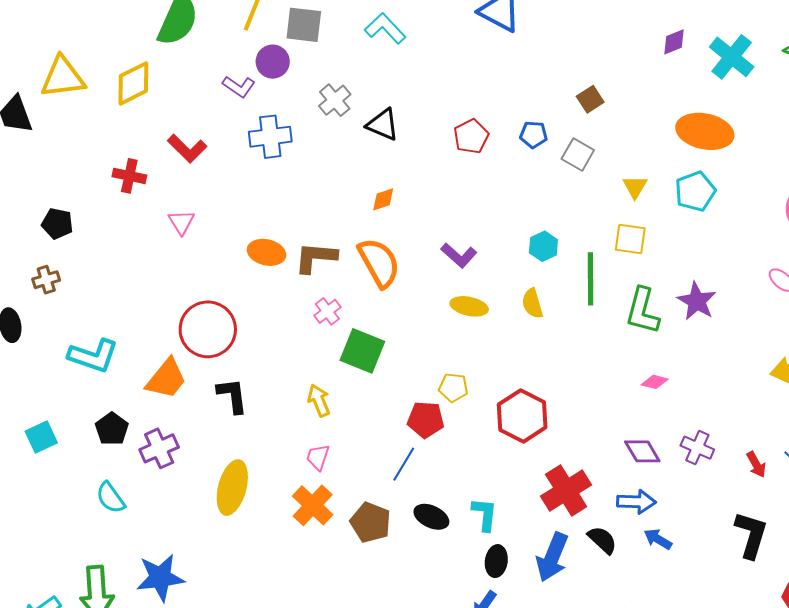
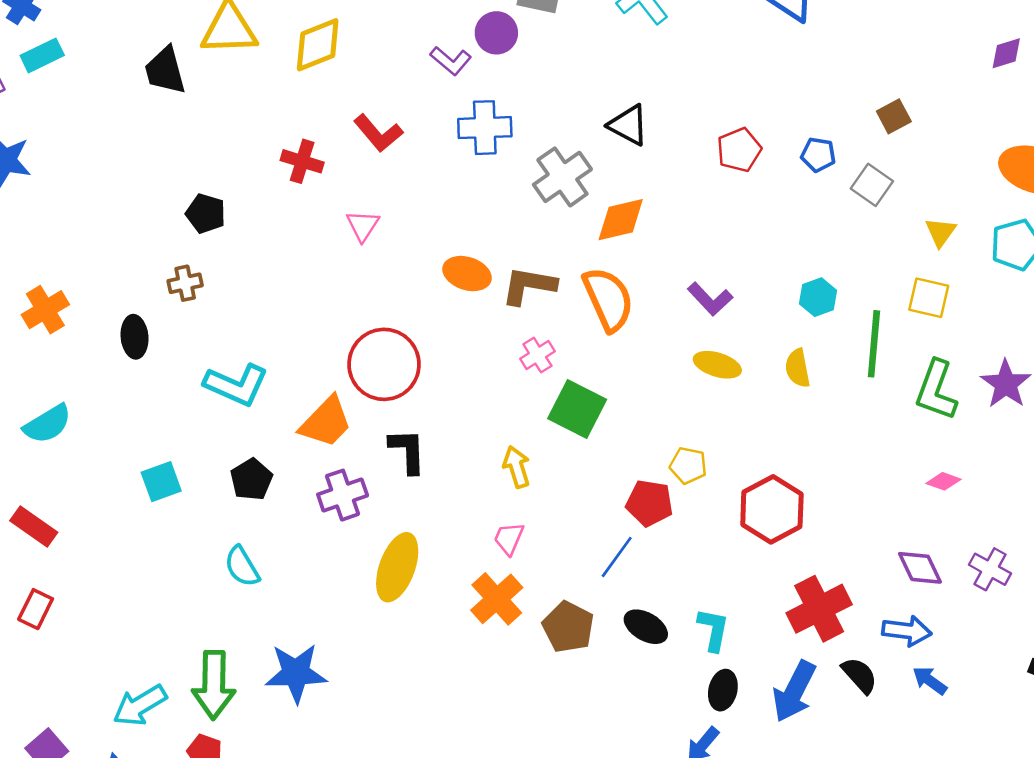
gray cross: (335, 100) -> (562, 177), moved, size x1.4
orange diamond: (383, 199) -> (621, 220), size x1.6
purple cross: (159, 448) -> (343, 495), moved

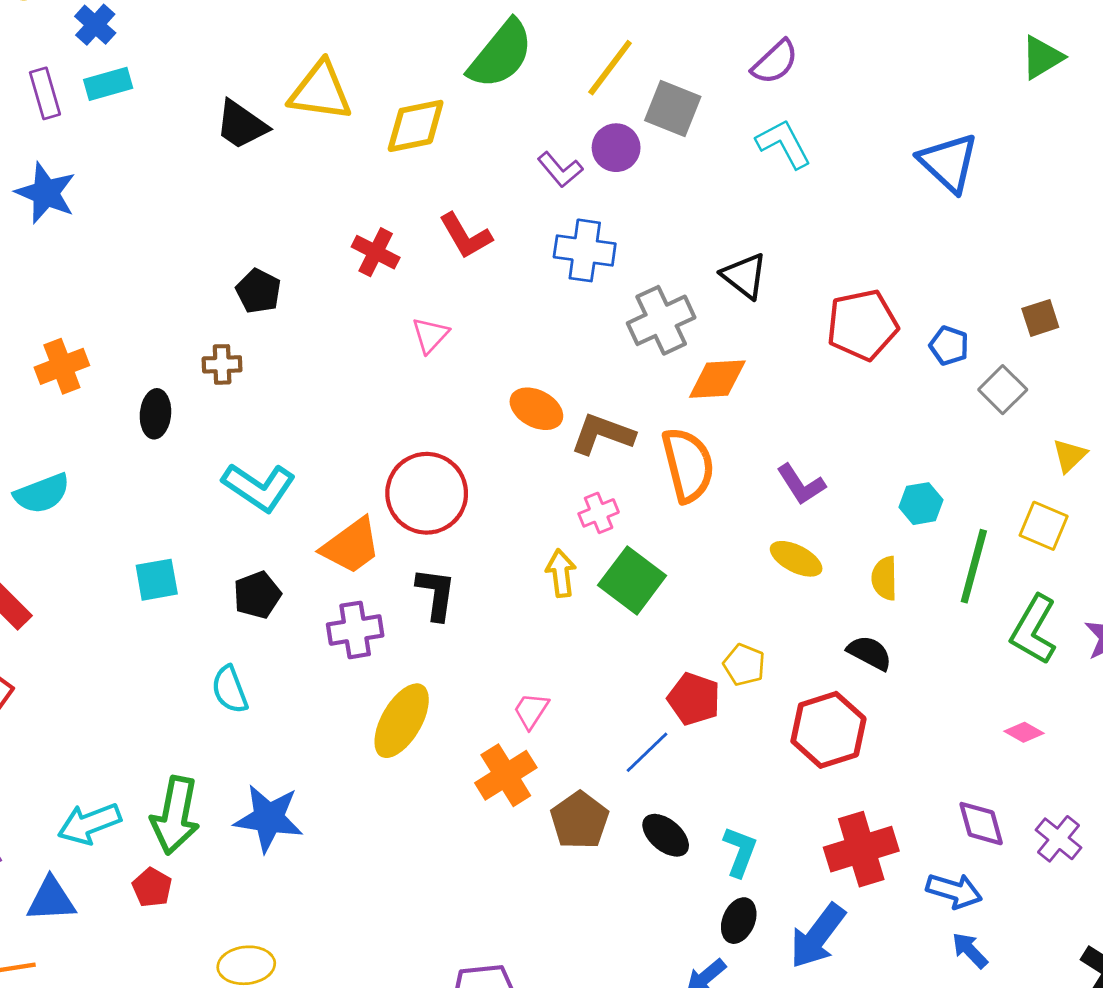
black trapezoid: (165, 71) -> (241, 125), turned -50
red pentagon: (739, 150) -> (862, 325), size x1.4
yellow arrow: (517, 467) -> (561, 573), moved
black semicircle: (860, 675) -> (870, 653), moved, turned -30

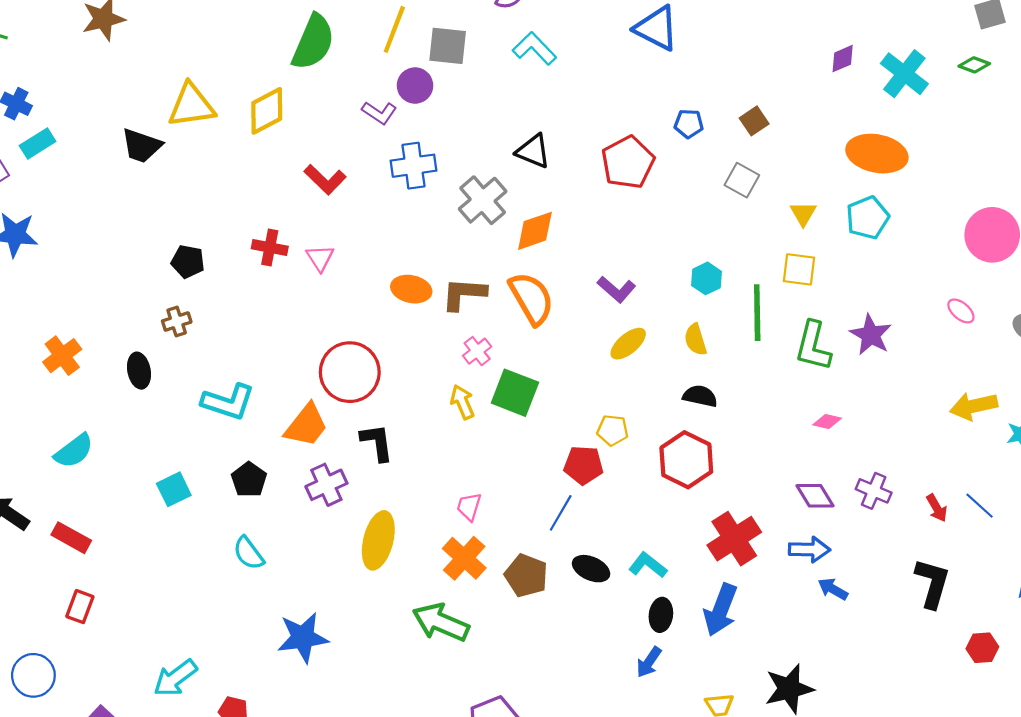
red cross: (376, 252) -> (270, 248), moved
blue pentagon: (949, 346) -> (689, 124), moved
yellow ellipse: (796, 559) -> (628, 344), turned -51
green arrow: (175, 815) -> (441, 622), moved, turned 118
cyan L-shape: (740, 852) -> (648, 565), turned -57

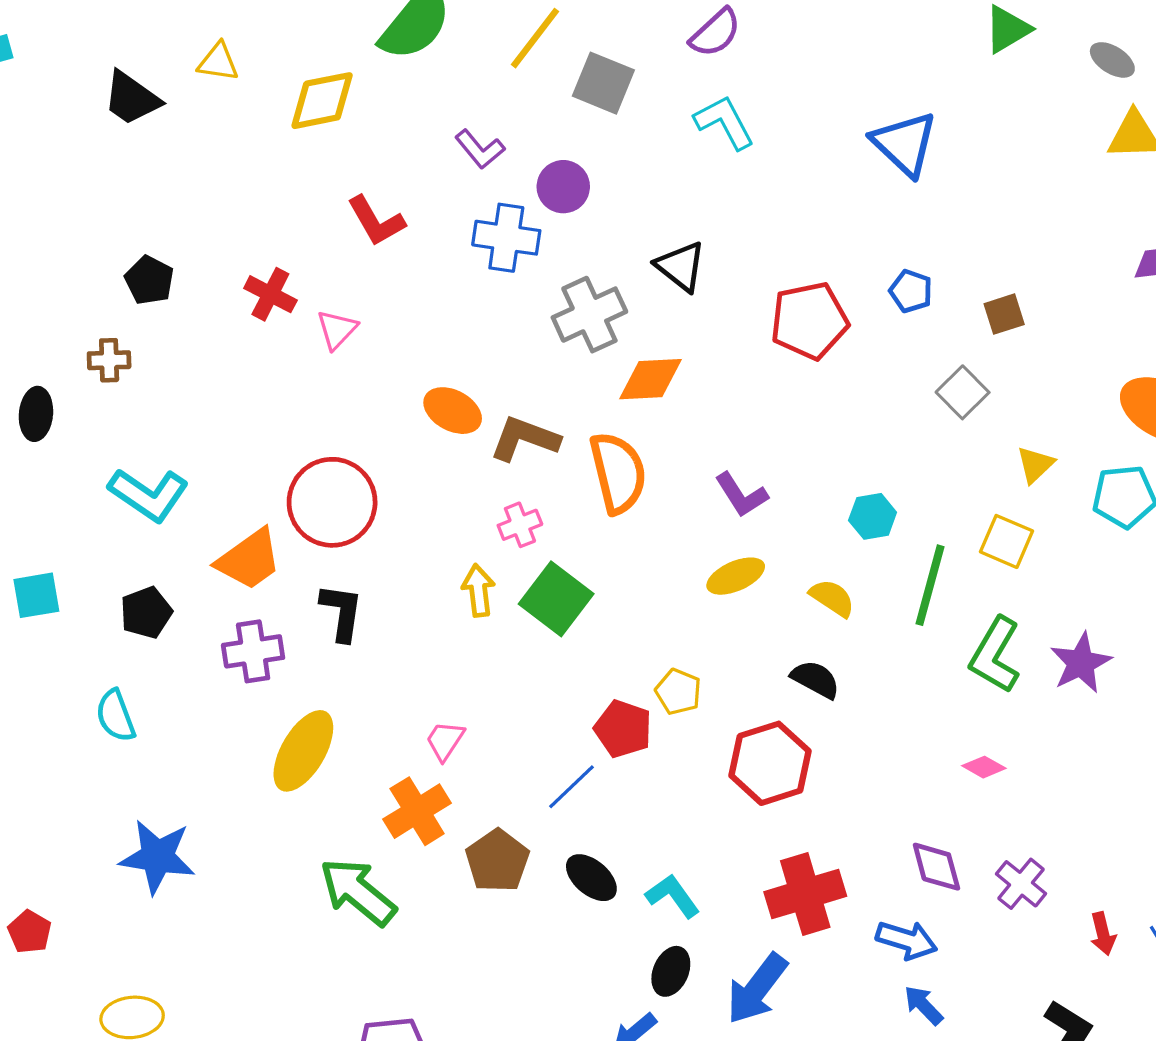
purple circle: (415, 86) -> (563, 187), moved
yellow triangle: (191, 105) -> (218, 62), size x0.6
yellow semicircle: (696, 340) -> (832, 598), turned 124

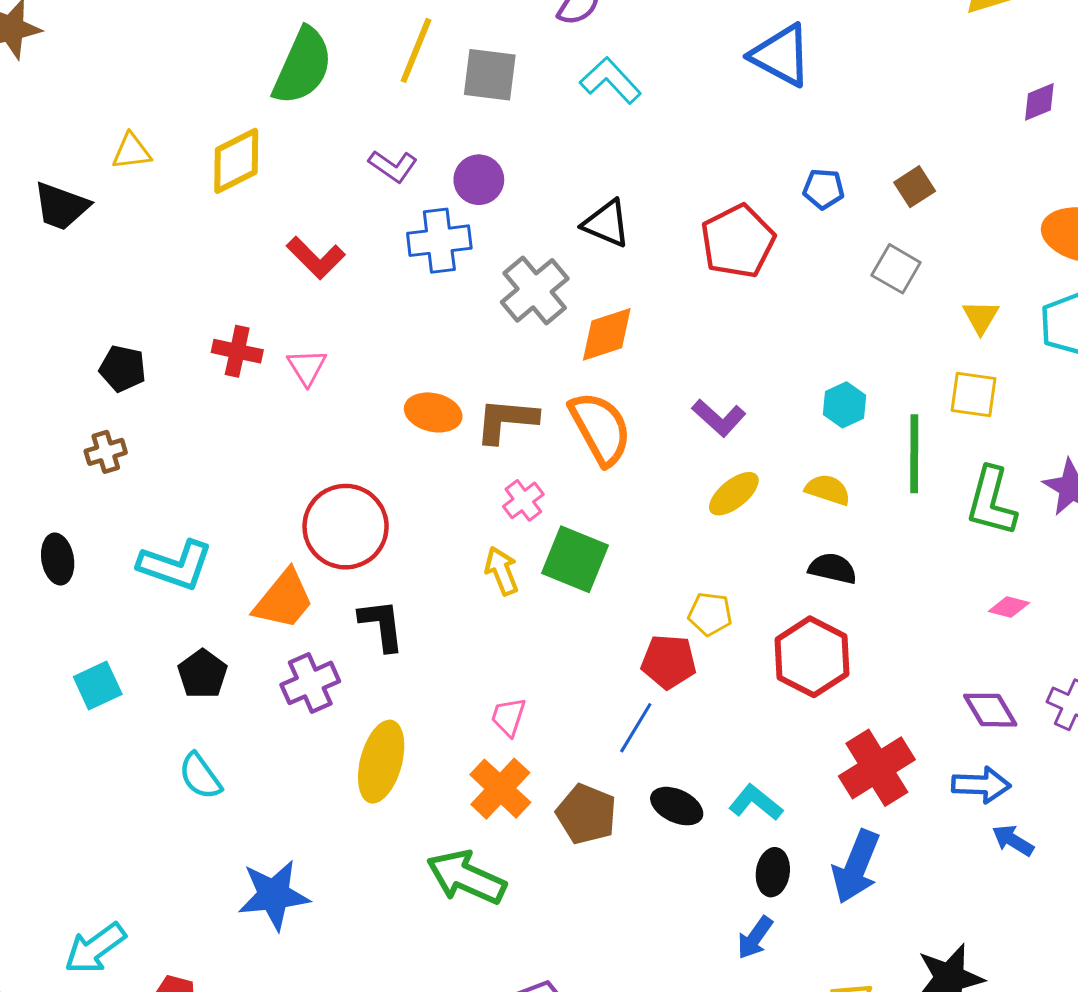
black ellipse: (36, 414) -> (58, 559), moved

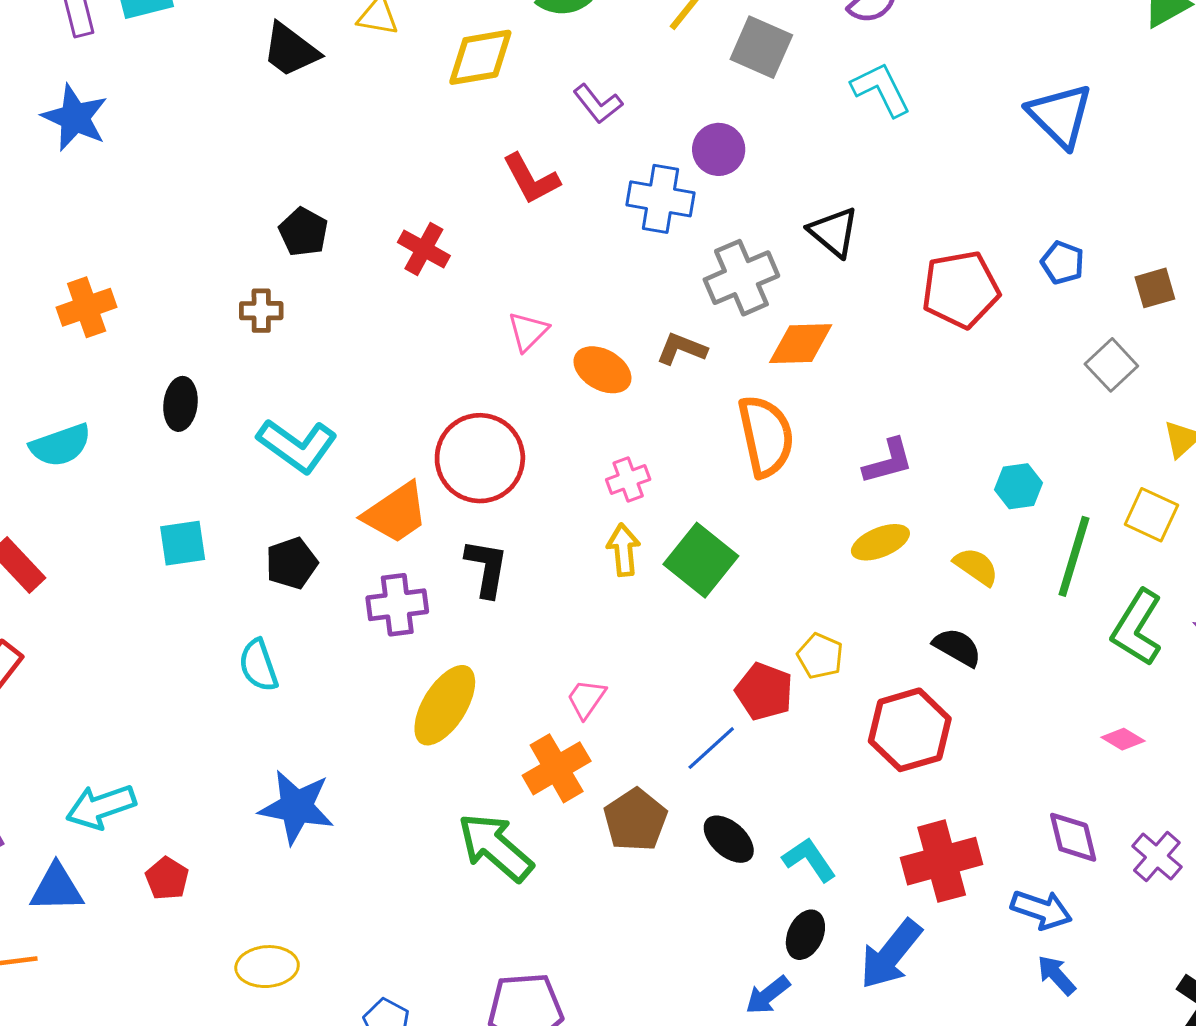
purple L-shape: (393, 166) -> (598, 104), moved
pink triangle: (307, 367) -> (528, 331), moved
purple L-shape: (719, 418) -> (888, 461), turned -74
brown L-shape: (506, 420) -> (681, 349), moved, size x0.7
pink cross: (523, 500) -> (628, 479), moved

